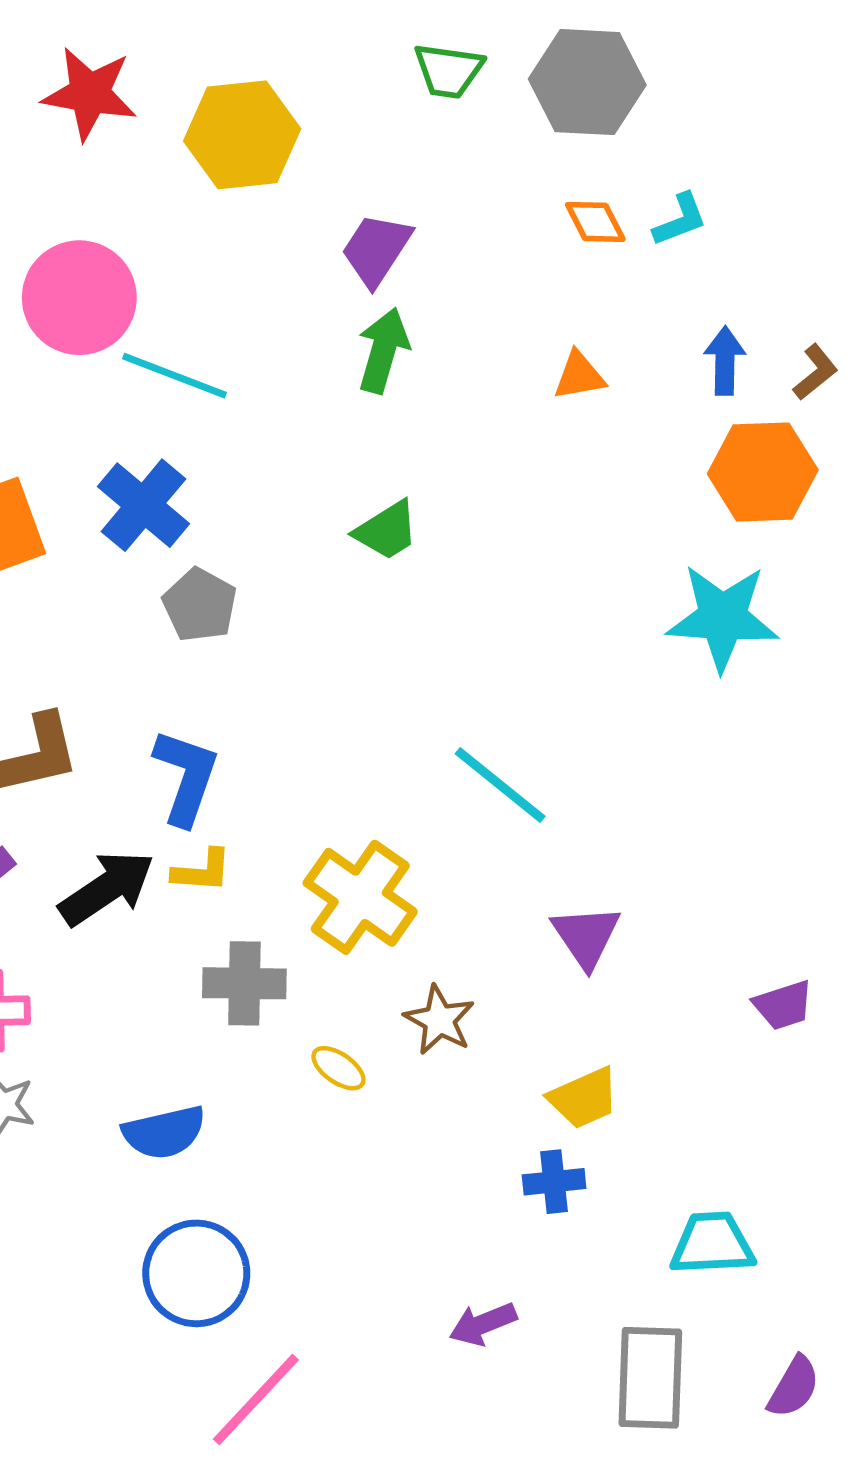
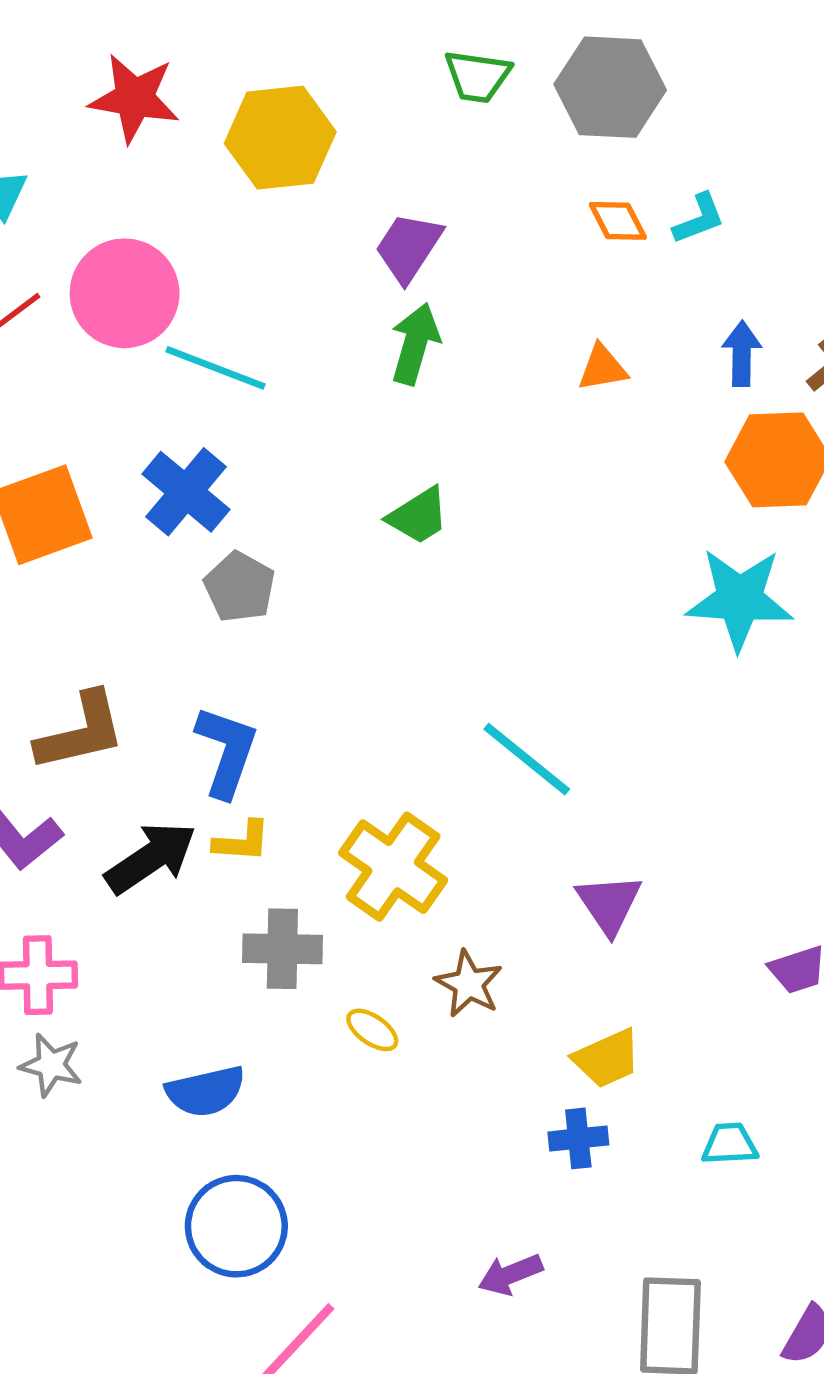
cyan trapezoid: (712, 1244) -> (730, 1144), moved, size x0.7

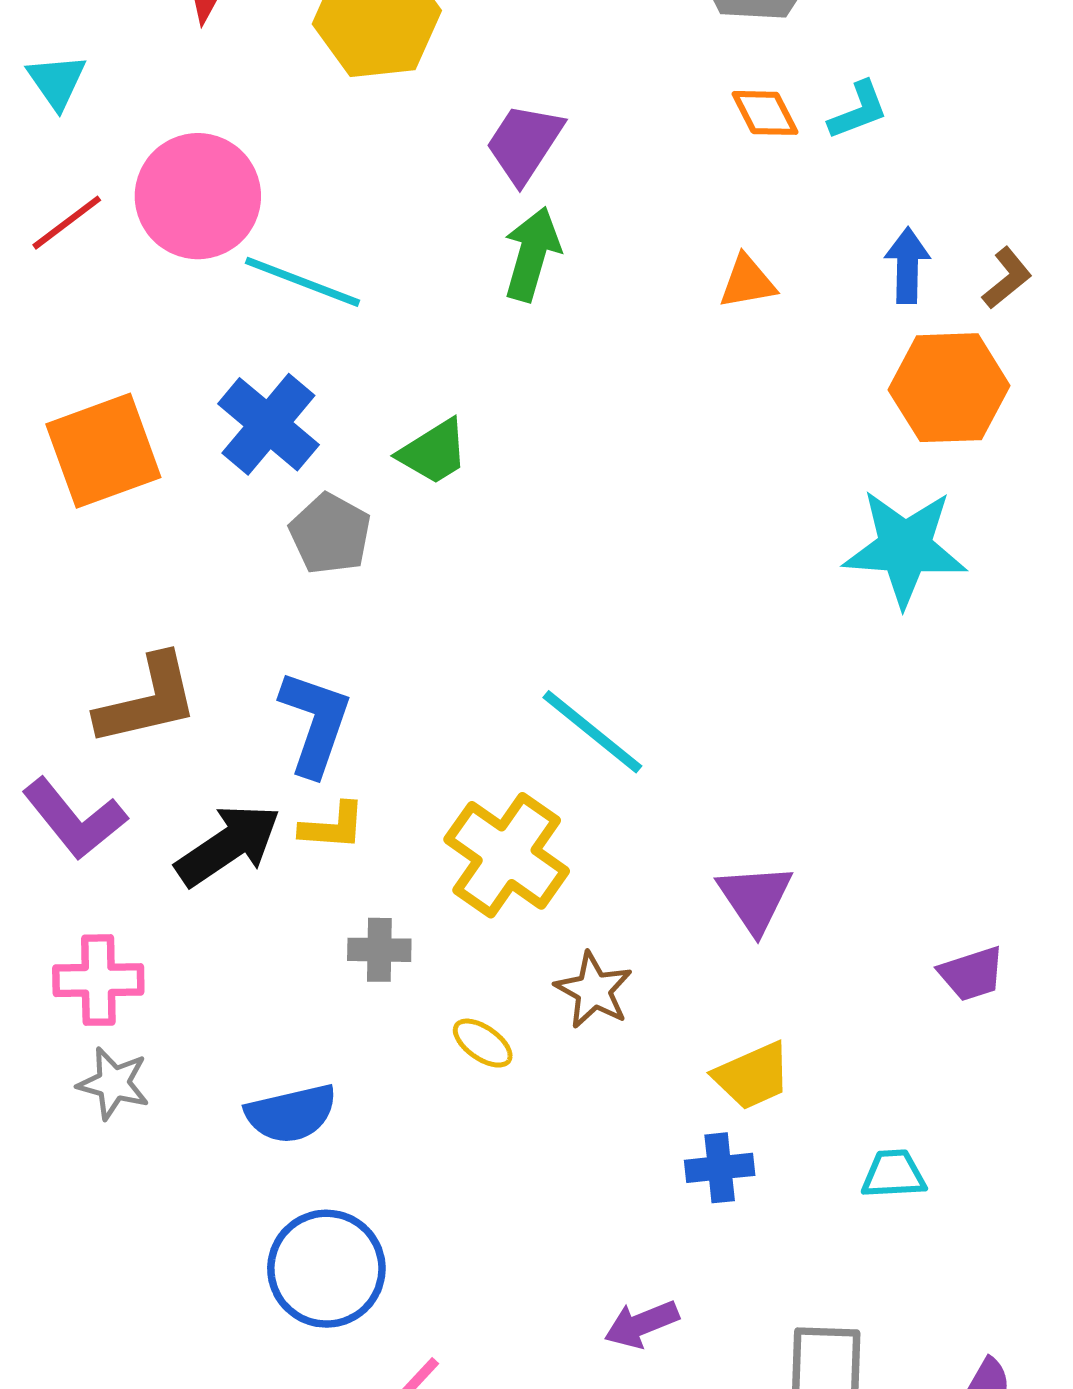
green trapezoid: (418, 516) -> (434, 452), moved
cyan line: (527, 759) -> (592, 732), moved
gray cross: (282, 949) -> (379, 950), size x0.7

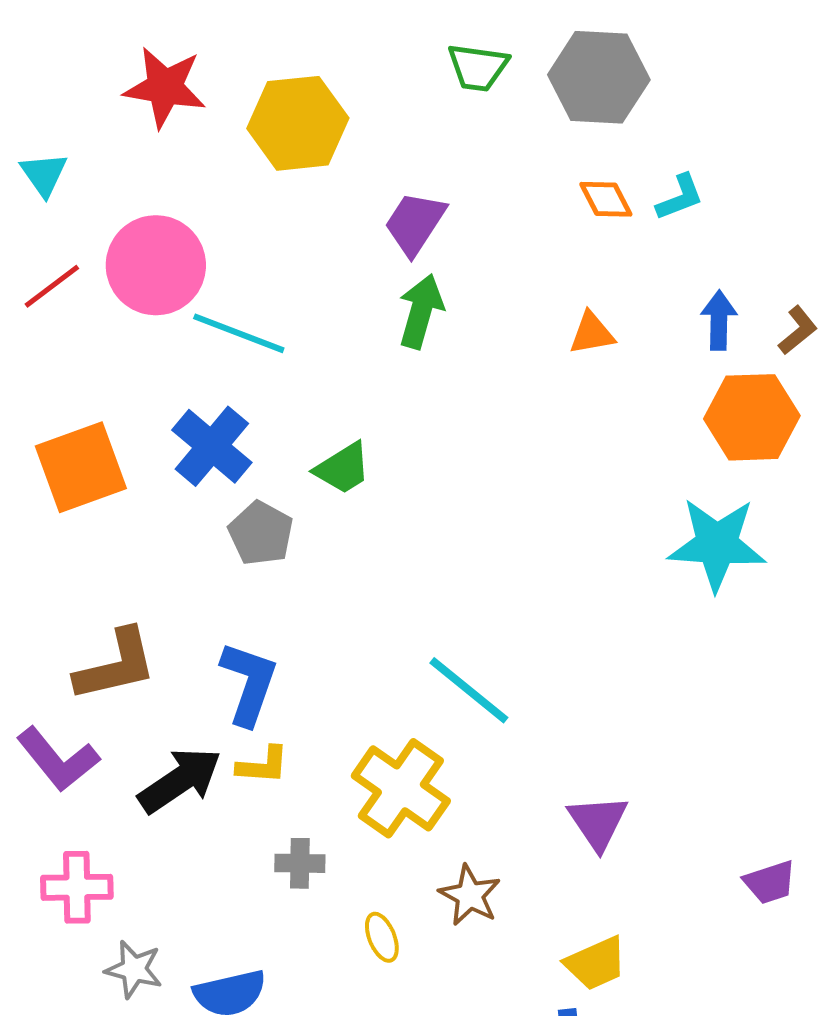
yellow ellipse: (483, 1043) -> (382, 937), turned 33
gray star: (113, 1083) -> (134, 969), moved

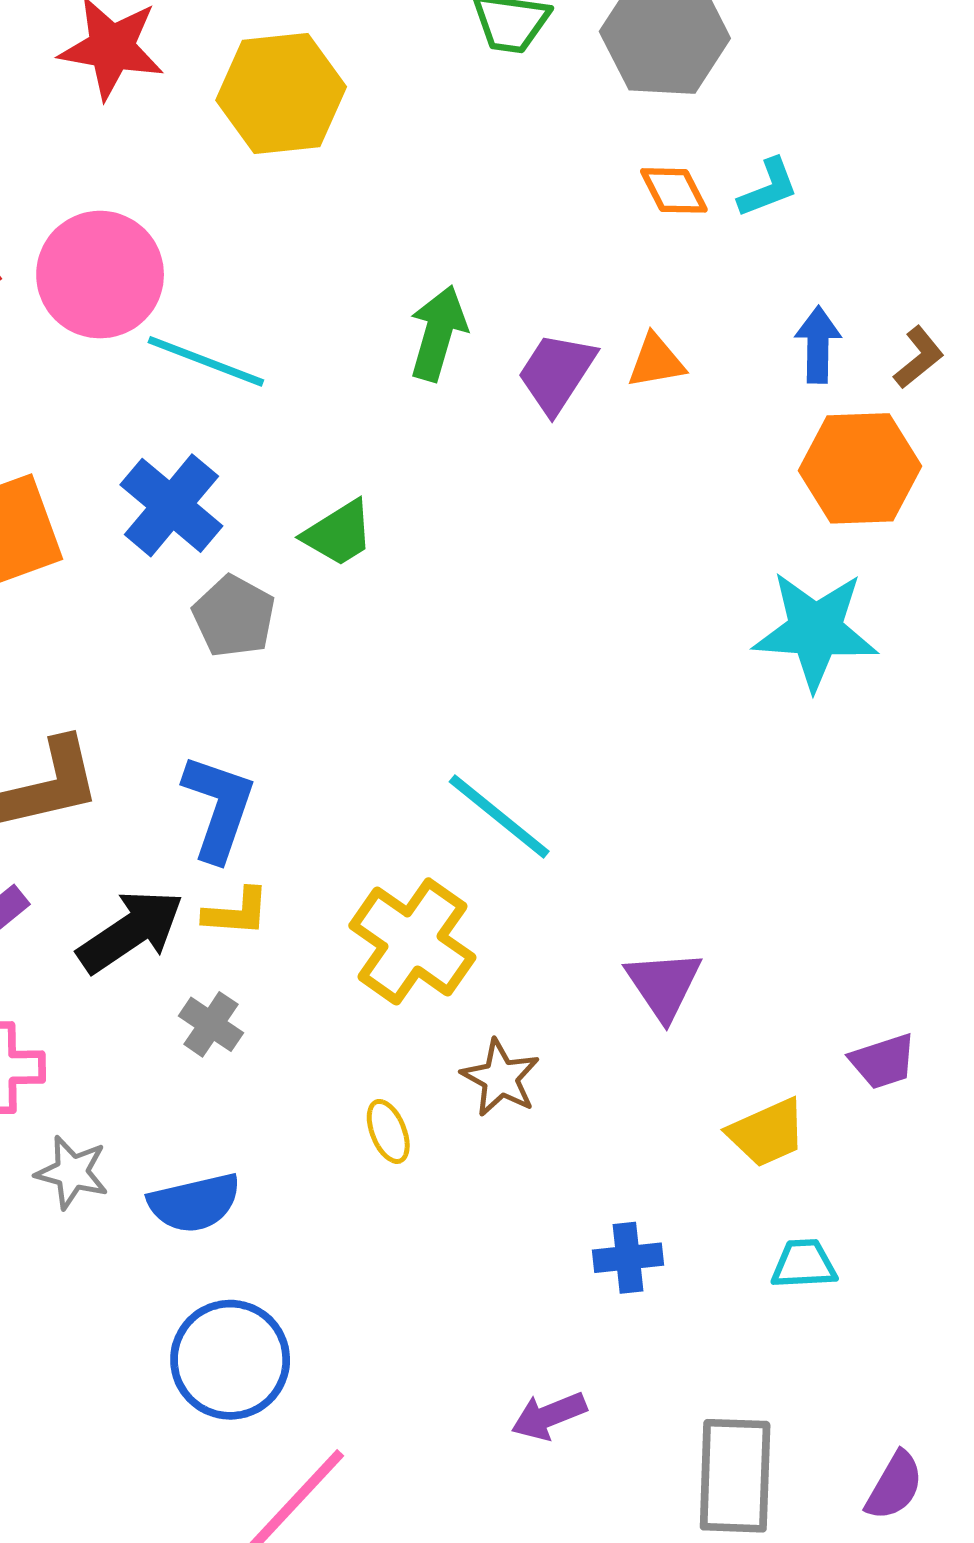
purple trapezoid: (415, 223) -> (557, 373), moved
gray cross: (300, 863) -> (211, 1024), moved, turned 33
yellow trapezoid: (596, 963) -> (767, 1133), moved

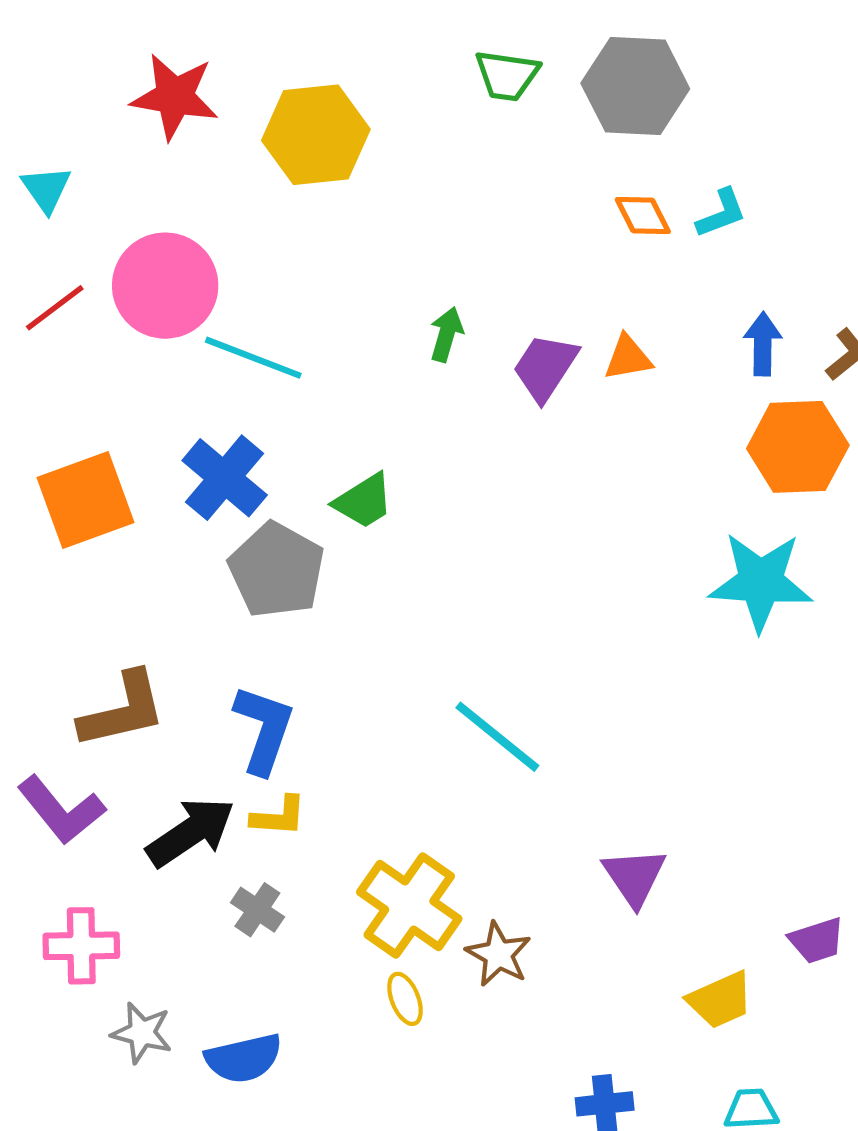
green arrow: (438, 333) -> (446, 334), size x0.7
gray pentagon: (234, 616) -> (277, 570), size x1.4
yellow cross: (412, 941) -> (409, 905), moved

